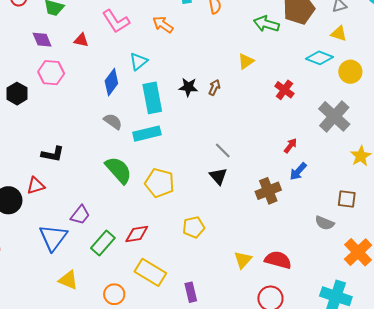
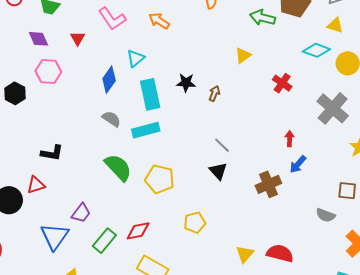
red triangle: (81, 40) -> (78, 38), turned 49
brown arrow: (214, 87) -> (214, 94), moved
red arrow: (290, 146) -> (290, 139), turned -35

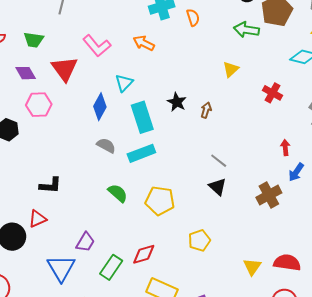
red triangle: (78, 38) -> (65, 69), size x1.8
black star: (186, 83) -> (177, 102), turned 30
green semicircle: (118, 167) -> (118, 193), size x0.7

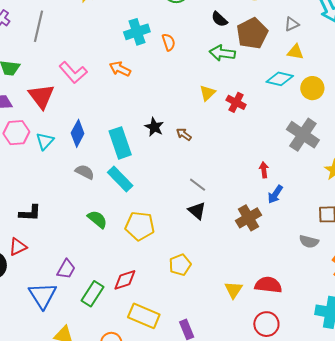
cyan triangle: (124, 83) -> (45, 141), moved
red cross: (272, 93) -> (236, 102), moved
brown arrow: (206, 110) -> (184, 134), turned -70
cyan rectangle: (141, 153) -> (120, 179), turned 68

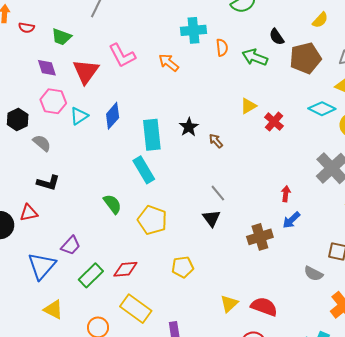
green arrow: (222, 53) -> (255, 57), moved
gray semicircle: (85, 172) -> (42, 143), moved

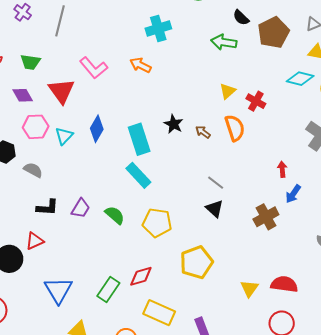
orange semicircle: (222, 48) -> (235, 128), moved, size x1.5
purple trapezoid: (71, 245) -> (80, 208), moved
yellow pentagon: (183, 267) -> (196, 262), size x1.5

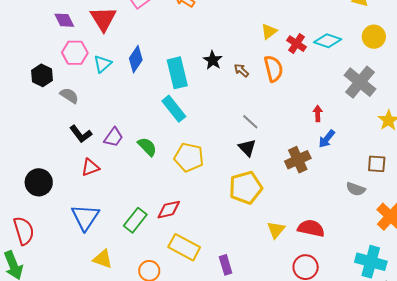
cyan diamond: (300, 79) -> (328, 41), moved
black L-shape: (47, 207) -> (81, 134), turned 45
red triangle: (35, 241) -> (90, 167), moved
yellow pentagon: (196, 262) -> (246, 188), moved

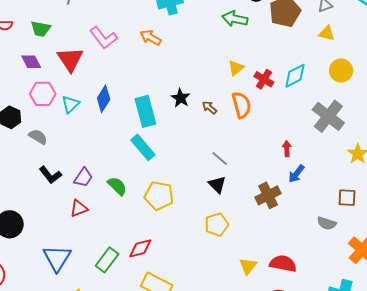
cyan diamond: (328, 41) -> (295, 76), turned -44
red triangle: (90, 167) -> (79, 208), moved
yellow pentagon: (246, 188) -> (217, 225), size x0.7

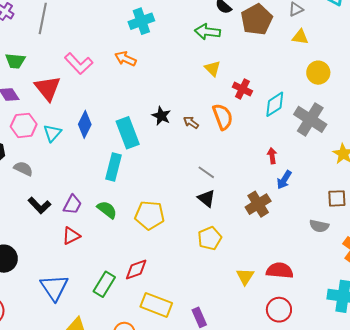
yellow triangle: (236, 68) -> (213, 68), moved, turned -30
cyan diamond: (295, 76) -> (275, 104), moved
cyan rectangle: (143, 147) -> (113, 167), moved, turned 60

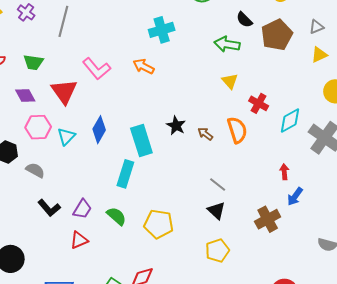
yellow triangle: (300, 37) -> (319, 55), turned -36

